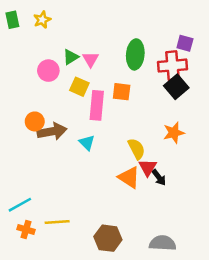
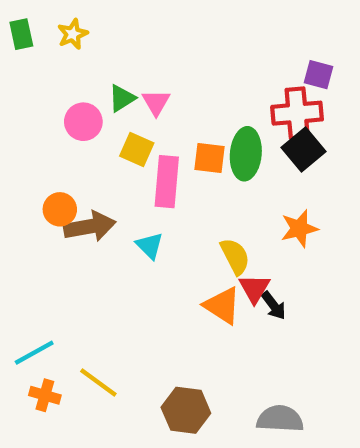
green ellipse: (135, 54) -> (246, 154), moved
yellow line: (57, 222) -> (98, 382), turned 40

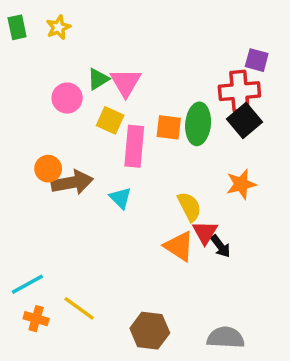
pink triangle: (156, 102) -> (126, 83), size x1.4

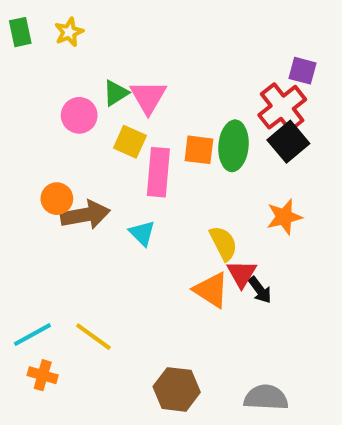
red cross: (239, 91) -> (282, 107), turned -33
yellow line: (79, 308) -> (93, 337), moved

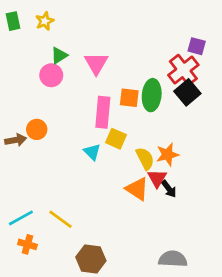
green triangle: (116, 93) -> (59, 55), moved
yellow square: (130, 142) -> (116, 139), moved
brown arrow: (85, 215) -> (16, 140), moved, size x0.7
orange star: (284, 217) -> (168, 155), moved
brown hexagon: (177, 389) -> (91, 259), moved

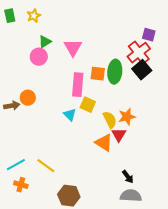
black arrow: (169, 189) -> (128, 177), moved

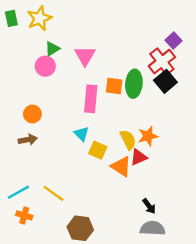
yellow star: (34, 16) -> (39, 18), size x1.5
purple square: (149, 35) -> (174, 41), turned 32
yellow square: (88, 105) -> (98, 150), moved
brown arrow: (12, 106) -> (28, 140), moved
red triangle: (119, 135) -> (139, 157), turned 35

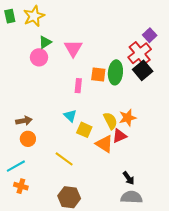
pink rectangle: (91, 99) -> (78, 86), size x0.6
orange circle: (32, 114) -> (28, 139), moved
yellow line: (53, 193) -> (64, 159), moved

